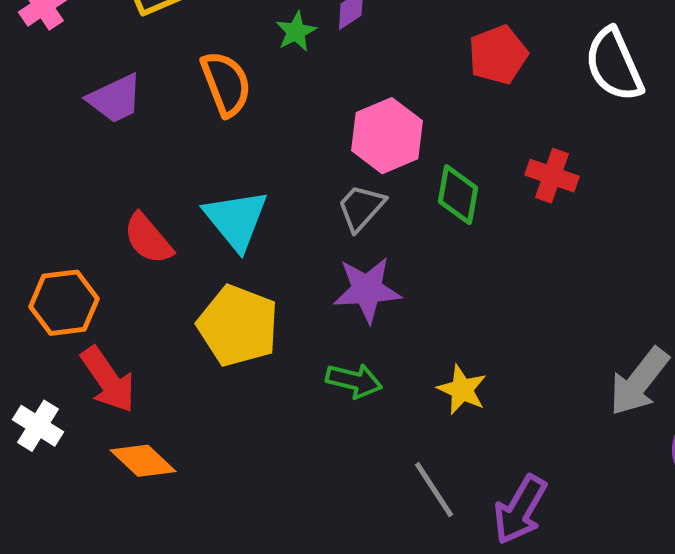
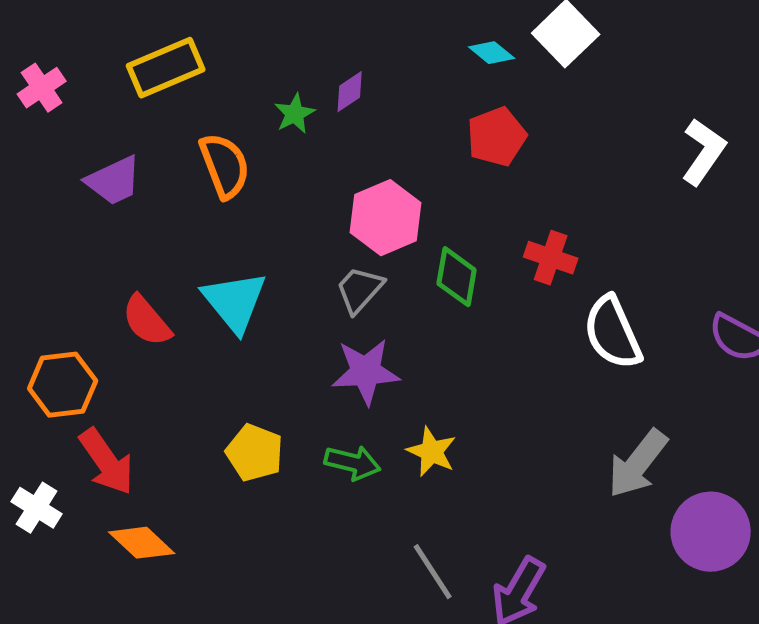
white semicircle: (614, 65) -> (613, 333), moved
yellow pentagon: (238, 326) -> (255, 453), moved, size x0.7
yellow star: (462, 390) -> (432, 452), moved

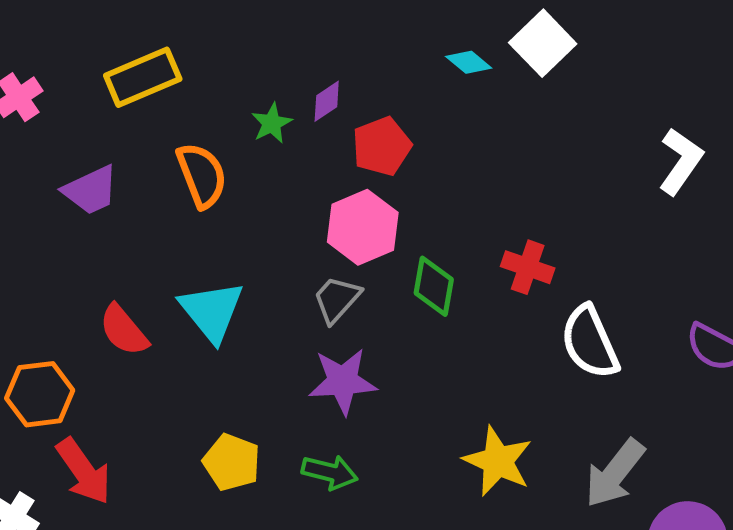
red pentagon: (497, 137) -> (382, 146), moved
yellow star: (432, 452) -> (498, 461), moved, size x1.4

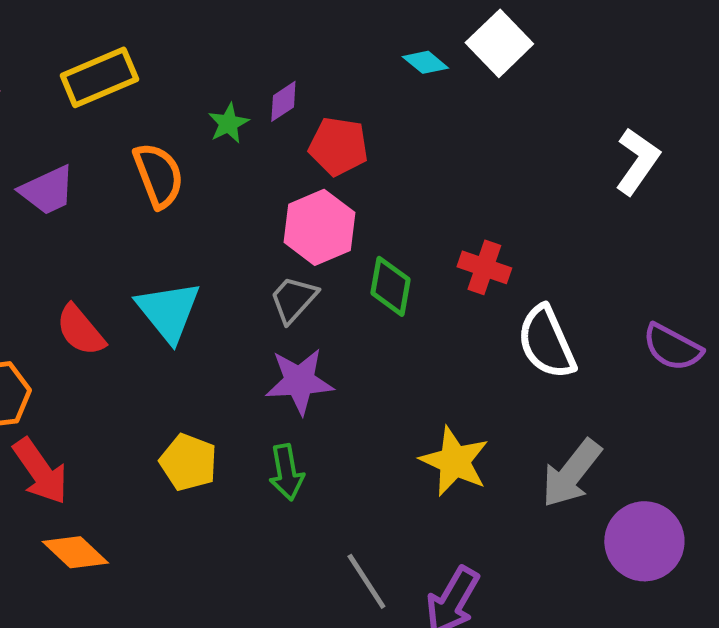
red pentagon: (382, 146) -> (338, 146), turned 30
green arrow: (330, 472) -> (286, 472), turned 66

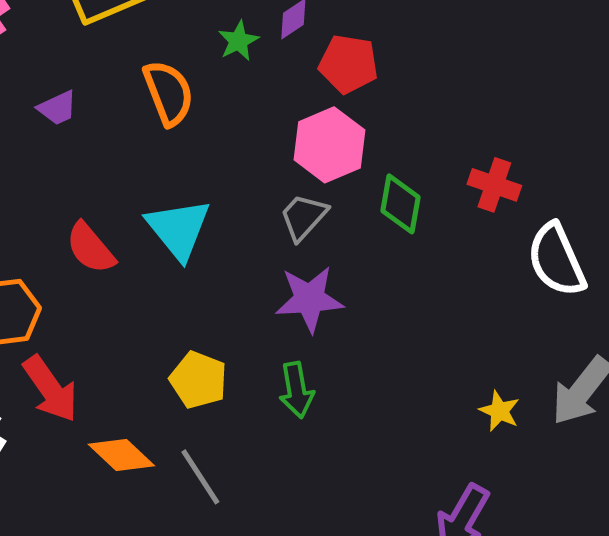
purple trapezoid: (47, 190) -> (57, 108), size x0.7
yellow star: (454, 461) -> (499, 411), moved, size x0.6
orange diamond: (75, 552) -> (121, 455), moved
gray line: (366, 581) -> (200, 477), moved

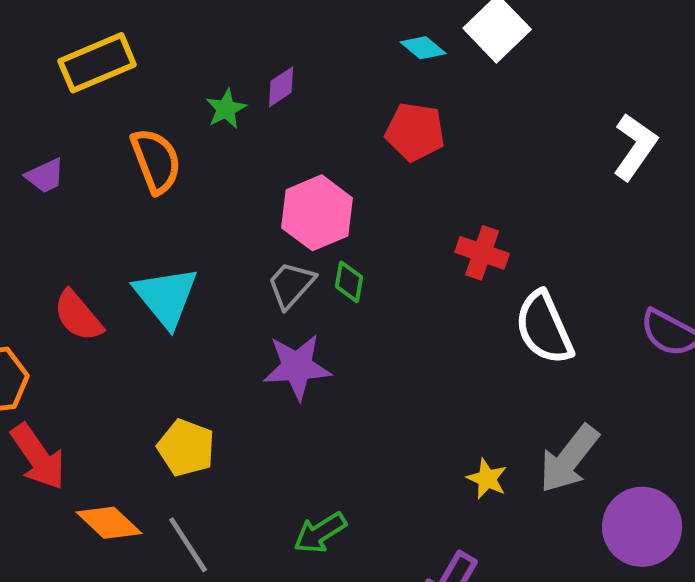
red pentagon: (348, 64) -> (415, 132), moved
green diamond: (400, 204) -> (349, 282), moved, size x0.7
green arrow: (296, 390) -> (320, 533), moved, turned 68

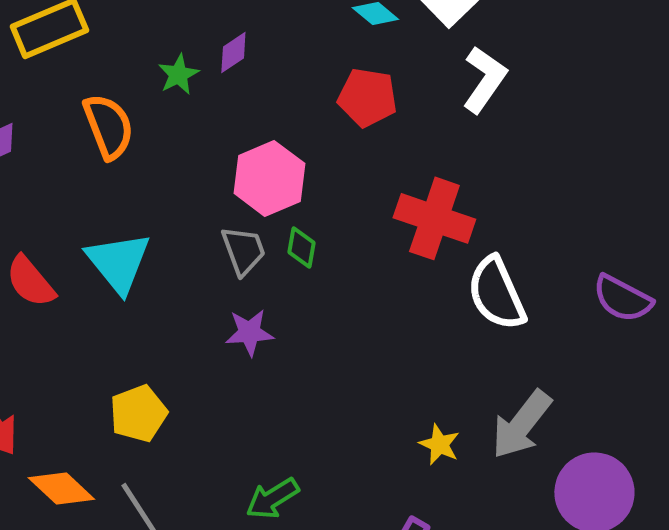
white L-shape: (635, 147) -> (484, 79), moved
red cross: (482, 253) -> (434, 218), size x1.5
gray trapezoid: (291, 285) -> (243, 250), turned 118
purple star: (297, 367) -> (249, 332), size x0.7
yellow pentagon: (186, 448) -> (138, 413), turned 30

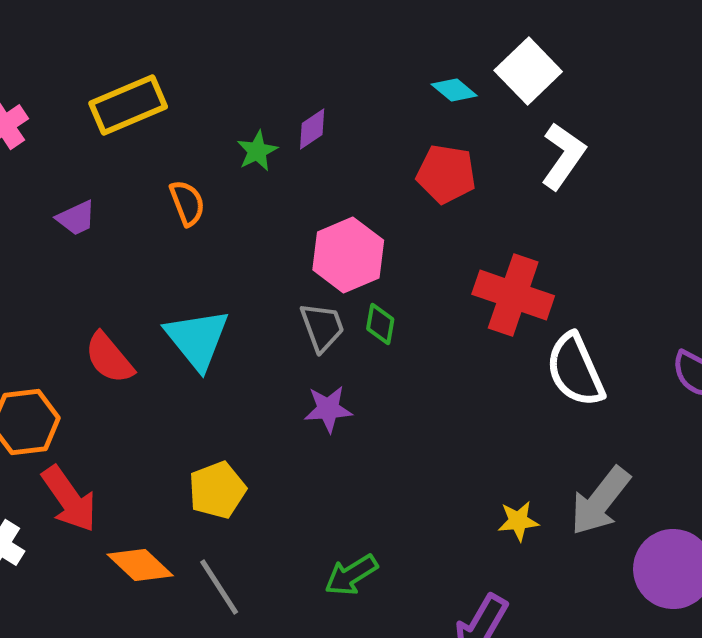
orange semicircle: (108, 126) -> (187, 203), size x0.7
yellow star: (439, 444) -> (518, 521), turned -30

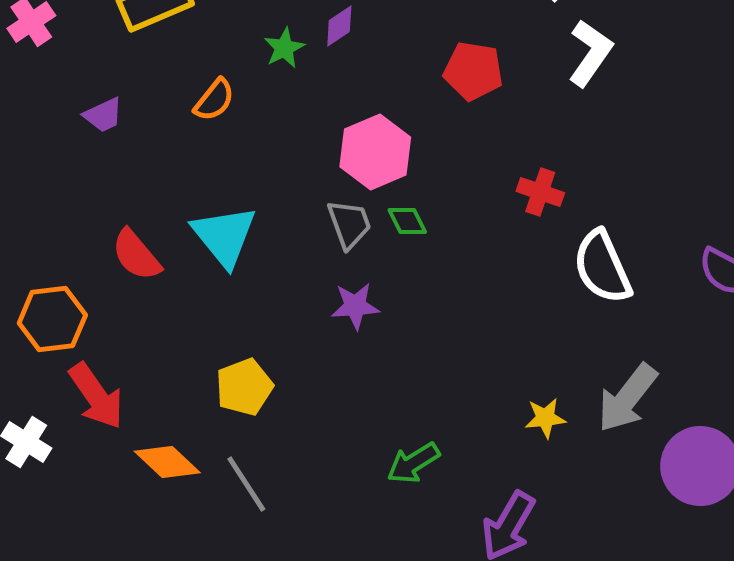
orange semicircle: (187, 203) -> (214, 100), turned 60
red cross: (513, 295) -> (540, 192), size x0.6
green diamond: (380, 324) -> (407, 221), turned -36
green arrow: (351, 575) -> (413, 463), moved

